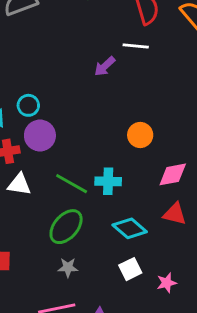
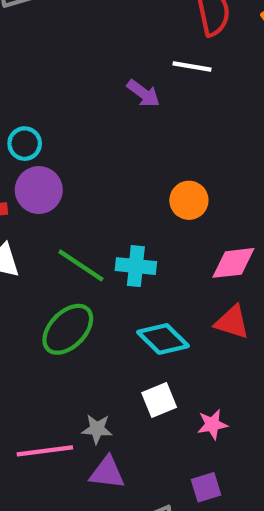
purple arrow: (105, 66) -> (143, 93), turned -105
gray star: (68, 267) -> (97, 429), moved

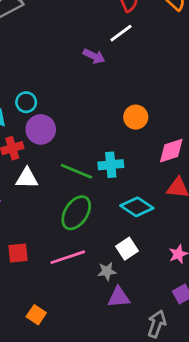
white line: (192, 66) -> (121, 33), turned -35
white square: (159, 400) -> (127, 249), moved
pink line: (45, 451) -> (68, 257), moved

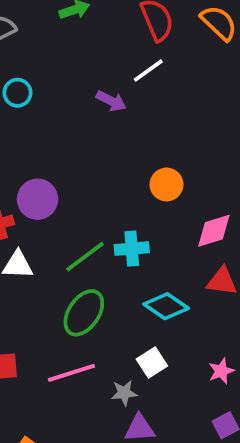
cyan circle: (26, 102) -> (18, 93), moved
green line: (76, 171) -> (85, 257), turned -60

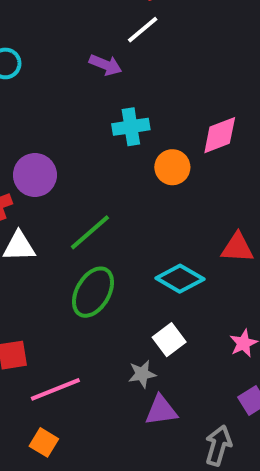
orange circle: (167, 185) -> (172, 167), moved
pink diamond: (214, 231) -> (220, 135), moved
cyan cross: (132, 249) -> (131, 127), moved
pink line: (71, 373) -> (55, 389), moved

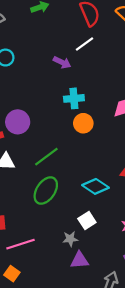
orange circle: (172, 167) -> (83, 123), moved

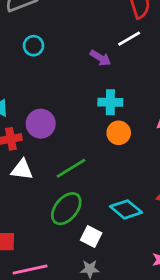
white square: (87, 221) -> (91, 236), moved, turned -36

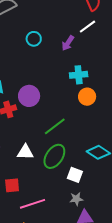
cyan circle: (34, 46) -> (34, 39), moved
purple arrow: (100, 58) -> (68, 43), turned 98
white triangle: (22, 170) -> (25, 152), moved

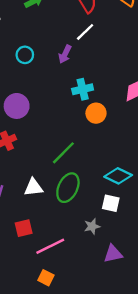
purple circle: (29, 96) -> (17, 106), moved
white square: (75, 175) -> (111, 203), moved
gray star: (76, 199) -> (92, 226), moved

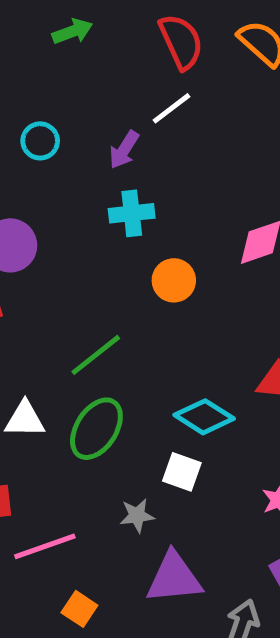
cyan cross: (83, 89) -> (132, 213), moved
purple triangle: (113, 254) -> (174, 578), size x1.4
orange square: (46, 278) -> (79, 609), moved

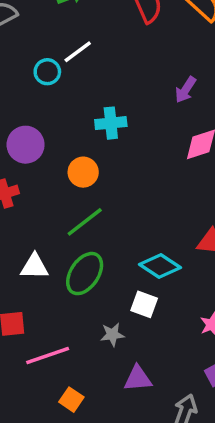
white line: (172, 108) -> (78, 52), moved
purple arrow: (124, 150) -> (185, 90), moved
orange circle: (174, 280) -> (83, 172), moved
purple triangle: (174, 578) -> (138, 379), size x0.7

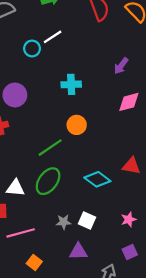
orange circle: (83, 172) -> (77, 125), moved
white triangle: (35, 266) -> (15, 188), moved
white square: (144, 304) -> (87, 220), moved

